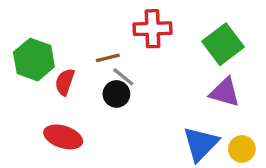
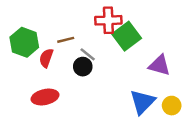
green square: (223, 44) -> (127, 36), moved
brown line: (108, 58) -> (66, 40), moved
red ellipse: (63, 137) -> (45, 97), turned -30

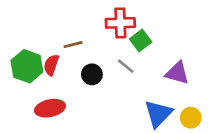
green square: (127, 36) -> (141, 41), size x0.7
green hexagon: (24, 42) -> (27, 66), moved
gray line: (88, 54) -> (126, 66), moved

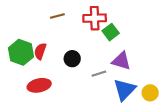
brown line: (73, 45) -> (57, 16), moved
gray line: (126, 66) -> (99, 74), moved, turned -56
purple triangle: (177, 73) -> (121, 61), moved

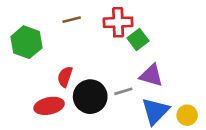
red semicircle: (40, 51) -> (65, 77), moved
green hexagon: (21, 52) -> (26, 42), moved
black circle: (72, 59) -> (90, 97), moved, size x1.6

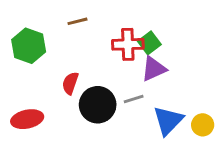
red cross: (118, 22) -> (128, 44), moved
purple triangle: (151, 75) -> (154, 69), moved, turned -40
red ellipse: (49, 106) -> (27, 119), moved

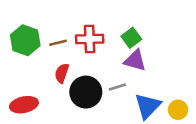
brown line: (77, 21) -> (58, 43), moved
red cross: (128, 44) -> (90, 39), moved
purple triangle: (154, 69) -> (135, 60), turned 40

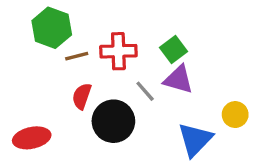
green hexagon: (25, 40) -> (52, 28), moved
gray line: (117, 87) -> (145, 91), moved, turned 66
yellow circle: (178, 110) -> (235, 115), moved

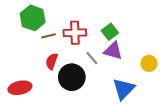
yellow circle: (235, 115) -> (149, 63), moved

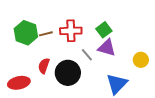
green hexagon: (33, 18) -> (26, 33), moved
red semicircle: (52, 61) -> (44, 66), moved

